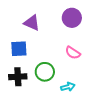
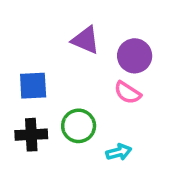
purple circle: (72, 18) -> (135, 56), moved
purple triangle: (32, 23) -> (86, 40), moved

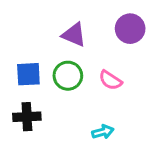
purple circle: (135, 56) -> (130, 29), moved
green circle: (79, 126) -> (68, 76), moved

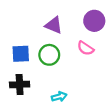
pink semicircle: (110, 80) -> (86, 48), moved
cyan arrow: (103, 132) -> (59, 97), moved

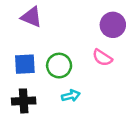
purple triangle: (54, 25) -> (31, 17), moved
cyan arrow: (59, 97) -> (71, 96), moved

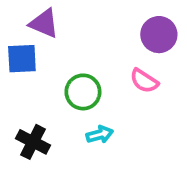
blue square: (25, 64) -> (22, 59), moved
black cross: (24, 101) -> (33, 142), turned 30

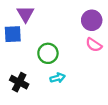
purple triangle: (44, 23) -> (26, 14), turned 36
pink semicircle: (144, 81) -> (94, 45), moved

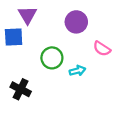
purple circle: (92, 20) -> (76, 22), moved
cyan arrow: (58, 78) -> (77, 71), moved

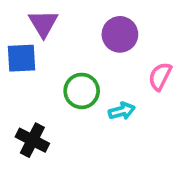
pink semicircle: (102, 49) -> (160, 76), turned 84

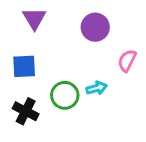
blue square: (21, 58) -> (24, 66), moved
green circle: (82, 91) -> (65, 95), moved

